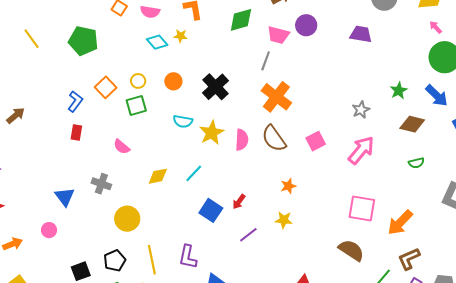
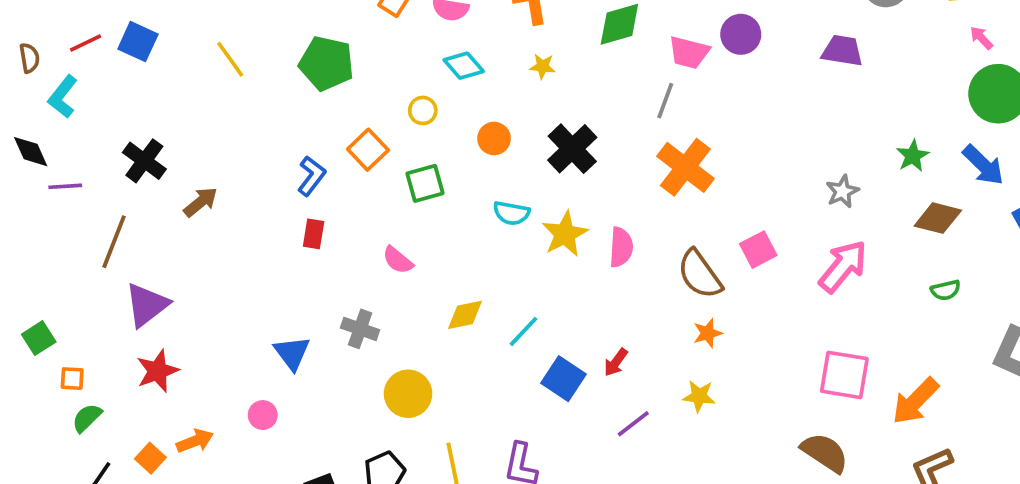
yellow star: (181, 36) -> (543, 66), moved
yellow circle: (138, 81) -> (423, 110), moved
brown semicircle: (274, 139) -> (700, 274), moved
cyan line: (194, 173) -> (524, 331), moved

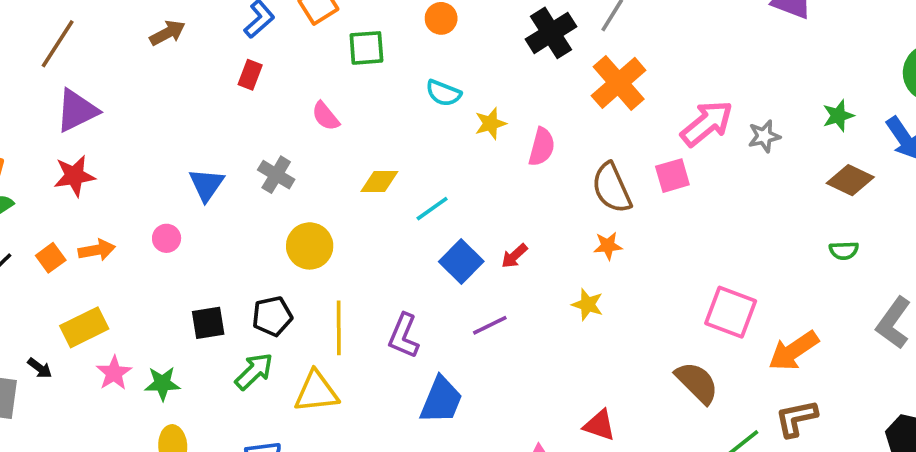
black cross: (572, 149) -> (551, 33), moved
brown arrow: (201, 202) -> (167, 33), moved
yellow star: (565, 234) -> (490, 123), size x0.7
pink arrow: (843, 266) -> (707, 123), moved
purple line: (633, 424) -> (490, 325), moved

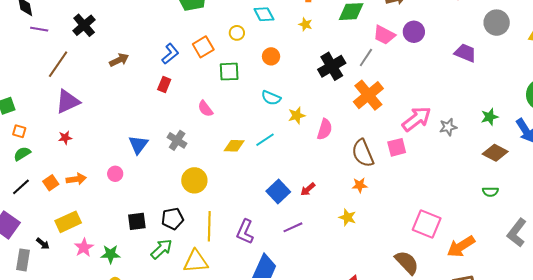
red star: (74, 176) -> (65, 138), size x0.6
cyan line: (432, 209) -> (265, 140), moved

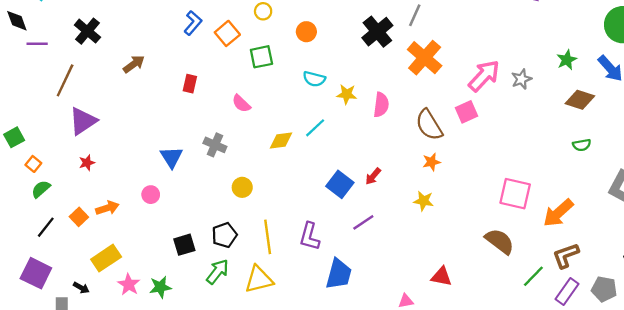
blue L-shape: (170, 54) -> (193, 23), moved
yellow star: (297, 115) -> (347, 94), turned 30
orange square: (19, 131) -> (33, 164), turned 32
yellow circle: (194, 180) -> (242, 187), size x0.7

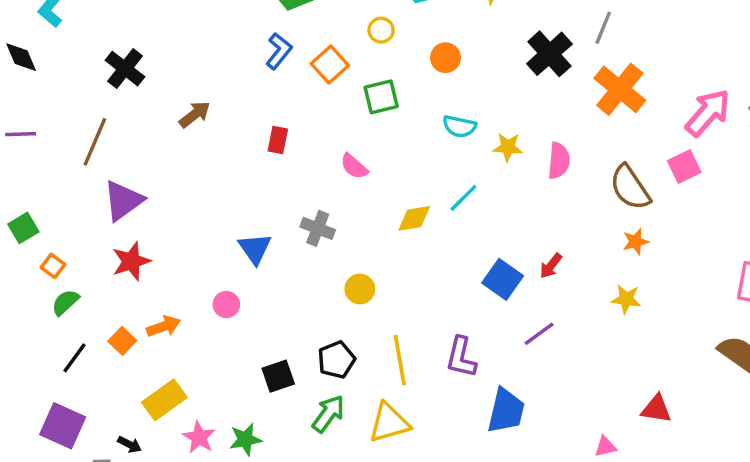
purple line: (37, 44) -> (21, 134), moved
red star: (87, 163) -> (131, 261), size x1.6

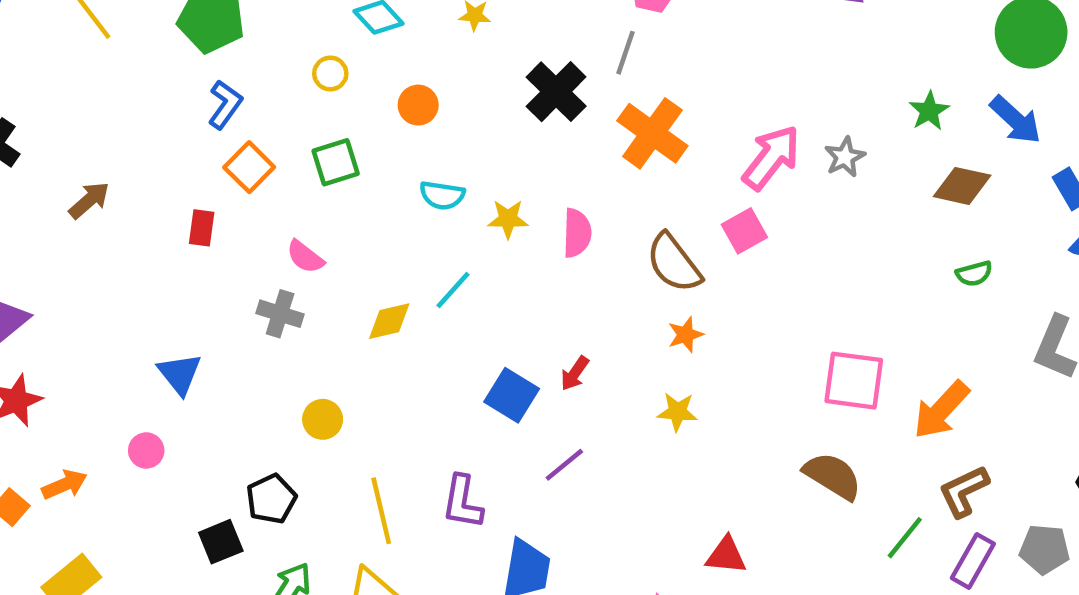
blue L-shape: (279, 51) -> (225, 104), moved
orange square: (330, 65) -> (249, 167), moved
gray cross: (318, 228) -> (280, 314), moved
black pentagon: (336, 360) -> (271, 499), moved

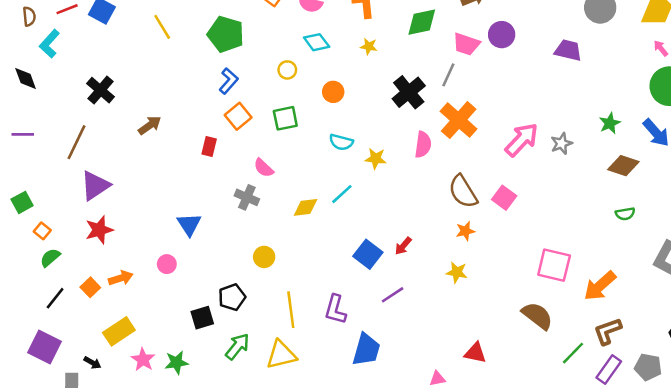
pink square: (744, 231) -> (504, 198), moved, turned -30
pink semicircle: (577, 233) -> (423, 145), moved

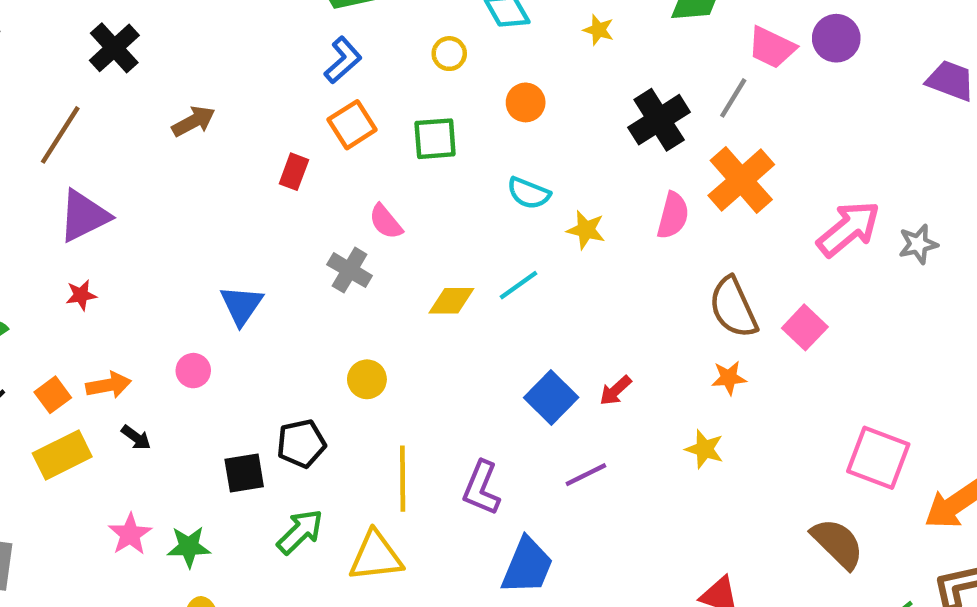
red star: (99, 230) -> (81, 295), size x0.6
yellow rectangle: (119, 331) -> (62, 455), moved
black arrow: (92, 363) -> (136, 438), moved

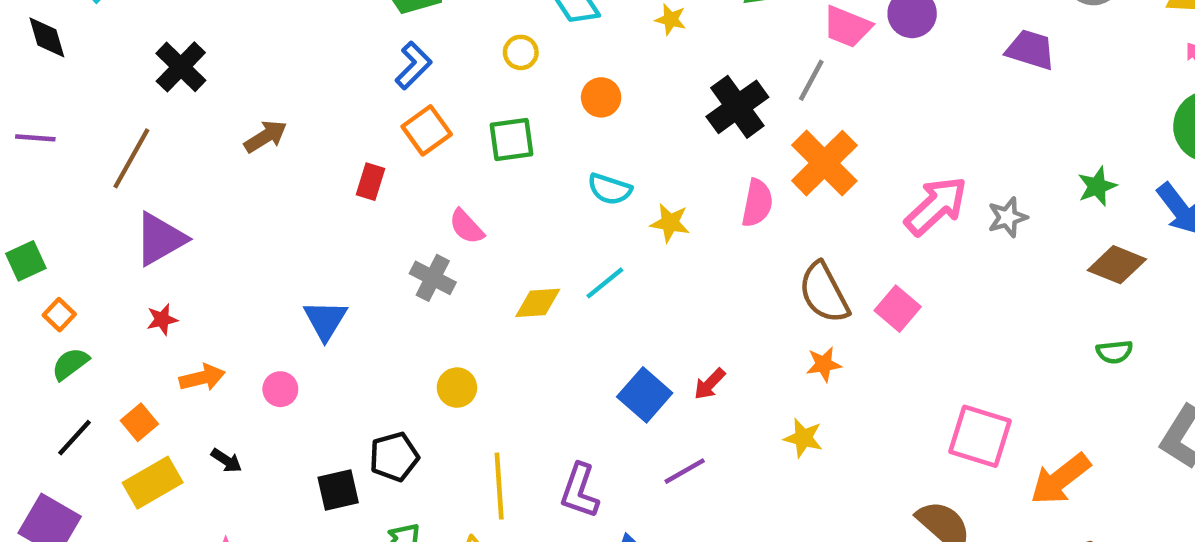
orange arrow: (109, 385) -> (202, 378), moved

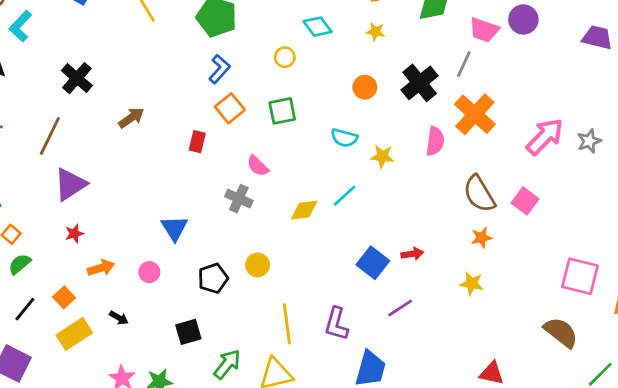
orange circle: (601, 97) -> (365, 87), moved
red arrow: (710, 384) -> (412, 254), turned -140
black pentagon: (394, 457) -> (213, 278), moved

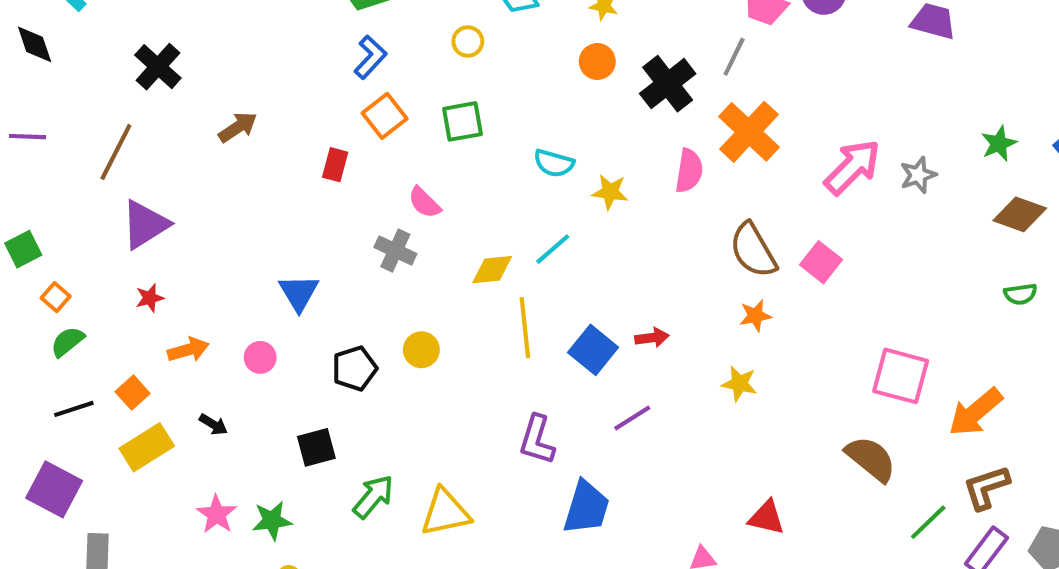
orange circle: (365, 87) -> (597, 61), moved
black line: (25, 309) -> (74, 409), turned 32
yellow line: (287, 324) -> (525, 328), moved

